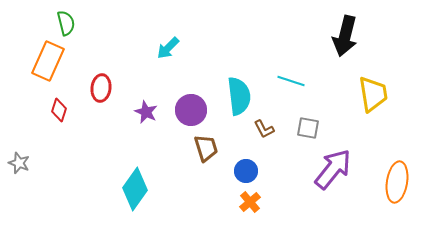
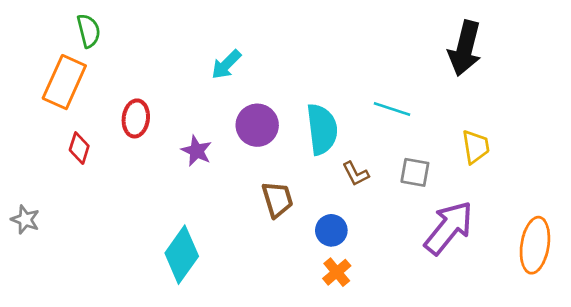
yellow trapezoid: (373, 94) -> (476, 147), moved, size x0.7
purple circle: (191, 110) -> (257, 125), moved

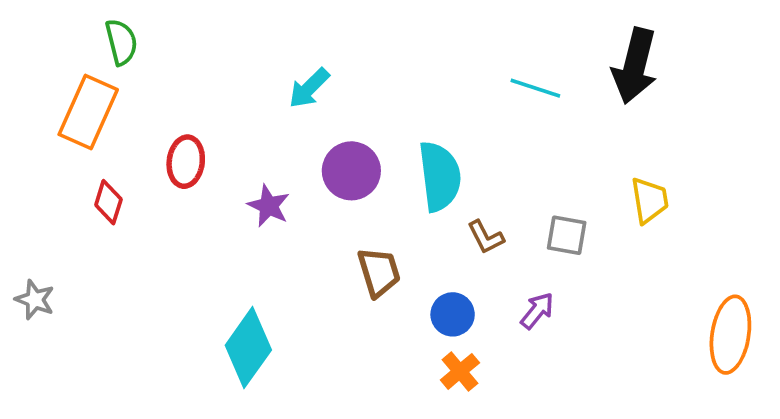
cyan line: (392, 109) -> (535, 88), moved
purple arrow: (449, 228) -> (537, 311), moved, size x0.5

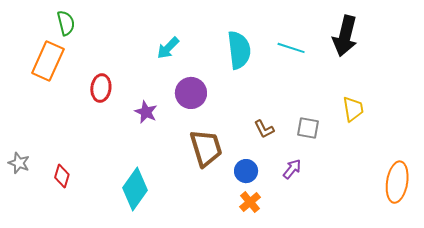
cyan semicircle: (440, 176) -> (239, 50), moved
red diamond: (108, 202) -> (62, 176), moved
brown trapezoid: (379, 272) -> (206, 148), size x1.4

